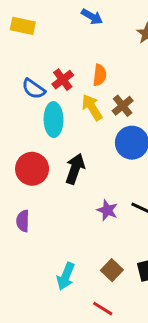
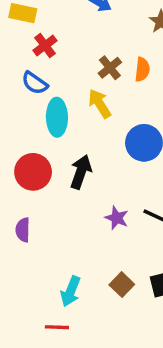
orange semicircle: (100, 75) -> (142, 69), moved
red cross: (63, 80) -> (45, 46), moved
brown cross: (123, 106) -> (110, 68), moved
red line: (103, 309) -> (57, 327), moved, turned -30

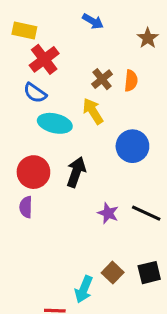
red cross: (45, 46) -> (44, 59), size x1.4
cyan ellipse: (57, 117) -> (55, 123), turned -76
purple semicircle: (23, 230) -> (26, 207), moved
cyan arrow: (71, 291) -> (84, 289), moved

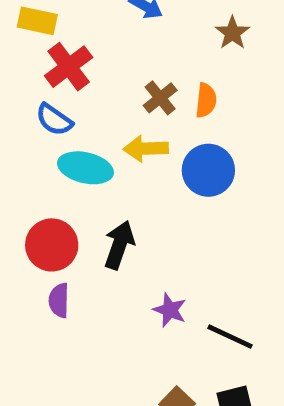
yellow arrow: (93, 111) -> (146, 149), turned -60
blue circle: (132, 146) -> (208, 170), moved
purple semicircle: (26, 207) -> (59, 300), moved
black line: (146, 213) -> (230, 337), moved

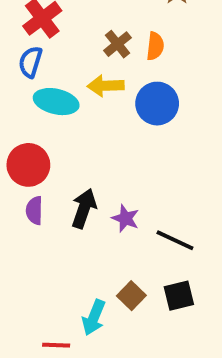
blue semicircle: (54, 120) -> (30, 62), turned 72
black arrow: (119, 245) -> (84, 208), moved

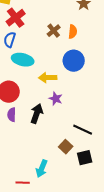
yellow arrow: (106, 86) -> (48, 78), moved
purple star: (125, 218) -> (56, 99), moved
brown square: (131, 296) -> (66, 147), moved

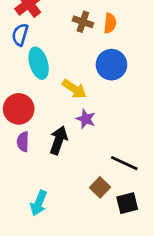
brown cross: (54, 31) -> (83, 22), turned -32
cyan ellipse: (23, 60) -> (39, 63), turned 60
yellow arrow: (48, 78) -> (74, 89), turned -144
cyan arrow: (42, 169) -> (39, 203), moved

